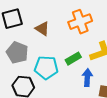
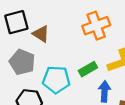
brown triangle: (42, 29) -> (41, 34), moved

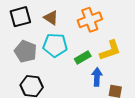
brown triangle: (41, 34) -> (51, 18), moved
cyan pentagon: (56, 80) -> (55, 45), moved

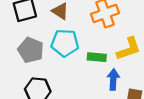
green rectangle: (83, 58) -> (97, 57), turned 35

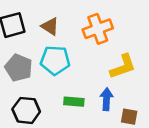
green rectangle: (97, 57) -> (74, 102), moved

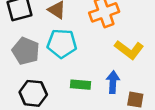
yellow L-shape: (123, 66) -> (129, 50), turned 56

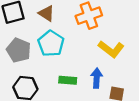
cyan pentagon: (62, 43) -> (51, 43), turned 30

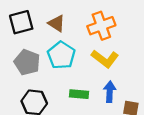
yellow L-shape: (111, 49) -> (105, 59), moved

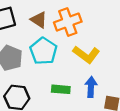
orange cross: (101, 26) -> (68, 22), moved

